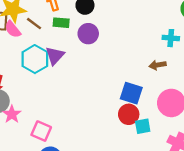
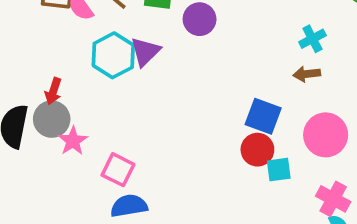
cyan cross: (171, 38) -> (312, 39), moved, turned -35

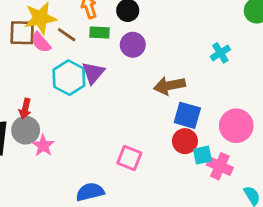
brown arrow: (307, 74) -> (169, 86), moved, size x1.5
pink square: (118, 170) -> (129, 158), moved
pink cross: (333, 199) -> (220, 166), moved

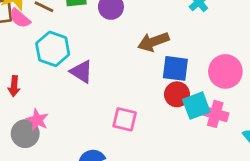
purple triangle: (93, 73) -> (81, 72), moved, turned -30
gray circle: (26, 130) -> (25, 134), moved
cyan square: (202, 155) -> (196, 106), size x1.4

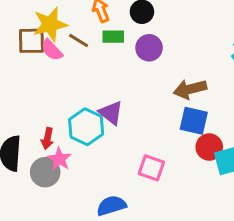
cyan hexagon: (53, 49) -> (86, 127), moved
blue square: (175, 68) -> (194, 121), moved
red arrow: (14, 86) -> (47, 139), moved

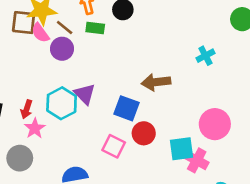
purple circle: (149, 48) -> (62, 49), moved
blue square: (194, 121) -> (126, 108), moved
red circle: (209, 147) -> (144, 133), moved
gray circle: (45, 172) -> (20, 158), moved

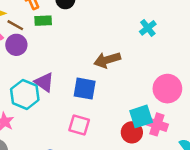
red circle: (144, 133) -> (132, 132), moved

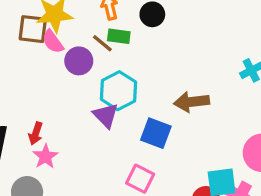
brown line: (15, 25) -> (102, 43), moved
cyan hexagon: (25, 94) -> (119, 91), moved

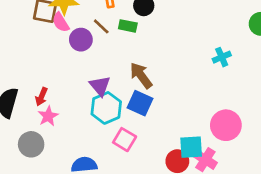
green rectangle: (119, 36) -> (128, 26), moved
cyan hexagon: (119, 91) -> (106, 108), moved
brown arrow: (192, 102) -> (141, 75), moved, turned 56

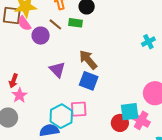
cyan hexagon: (106, 108) -> (61, 116), moved
pink square: (125, 140) -> (79, 109), turned -30

